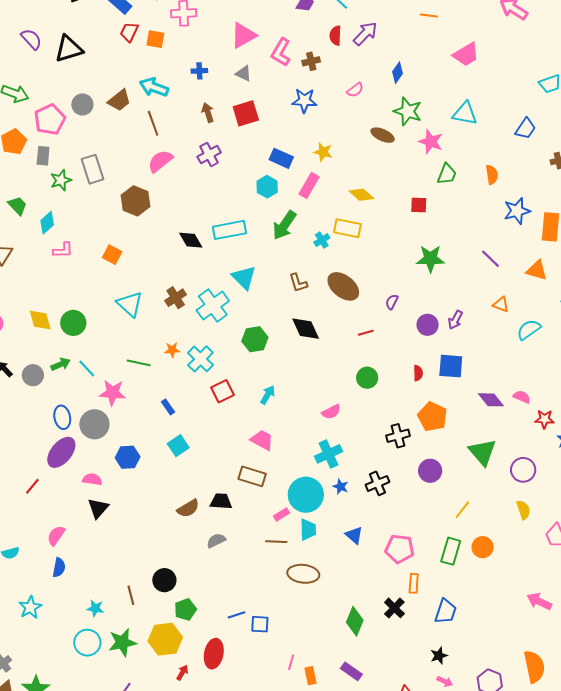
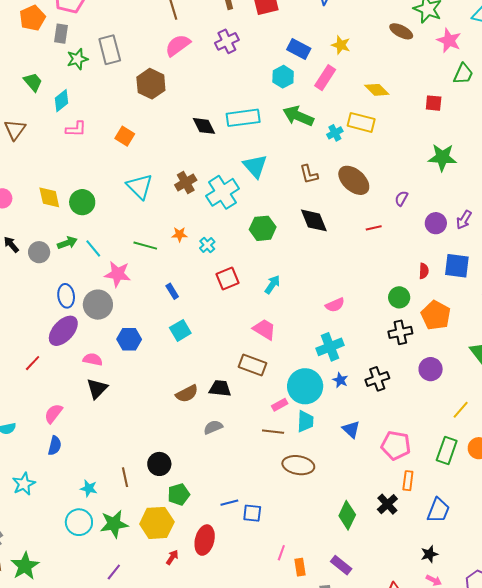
green arrow: (284, 225) -> (298, 116), turned 76
cyan cross: (200, 359) -> (207, 245), size x0.6
green circle: (367, 378) -> (399, 297), moved

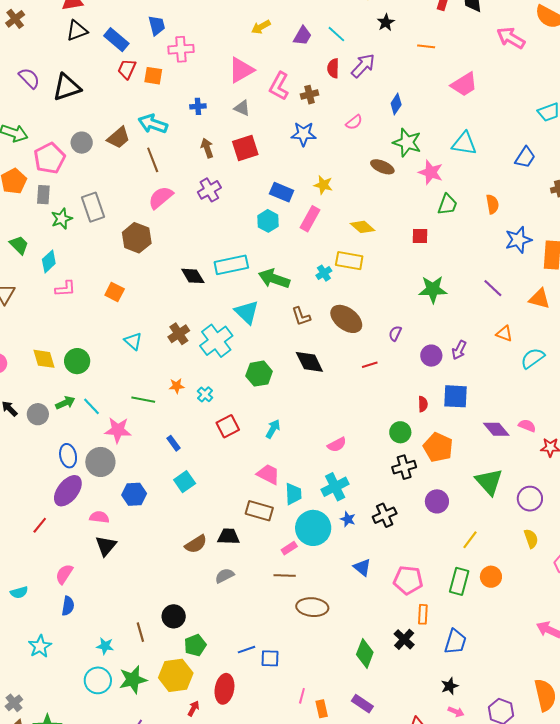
green arrow: (298, 116) -> (274, 279), moved
cyan triangle: (140, 186) -> (133, 341), size x0.7
cyan trapezoid: (305, 421) -> (293, 494), moved

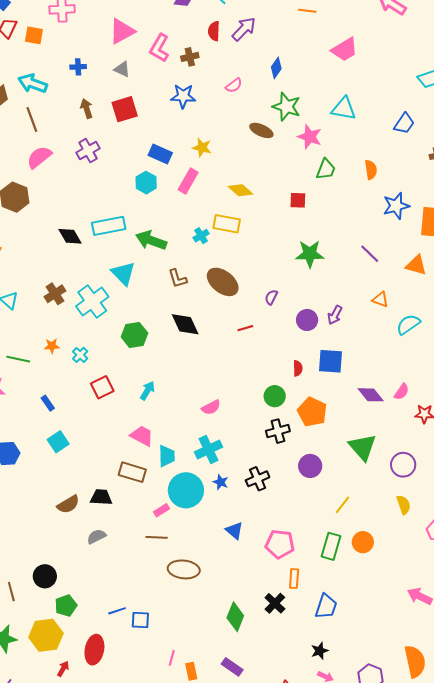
pink semicircle: (527, 426) -> (402, 392), turned 102

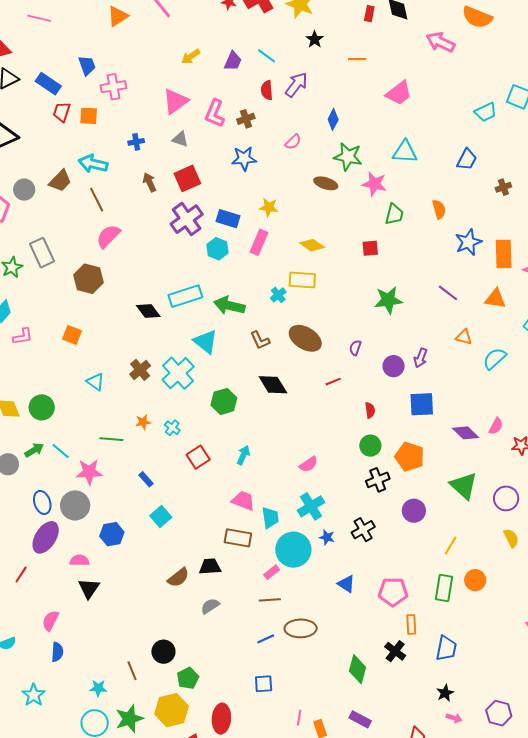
purple cross: (88, 151) -> (187, 219), moved, size x1.4
red semicircle: (298, 368) -> (370, 410), moved
blue line: (117, 611) -> (266, 639), moved

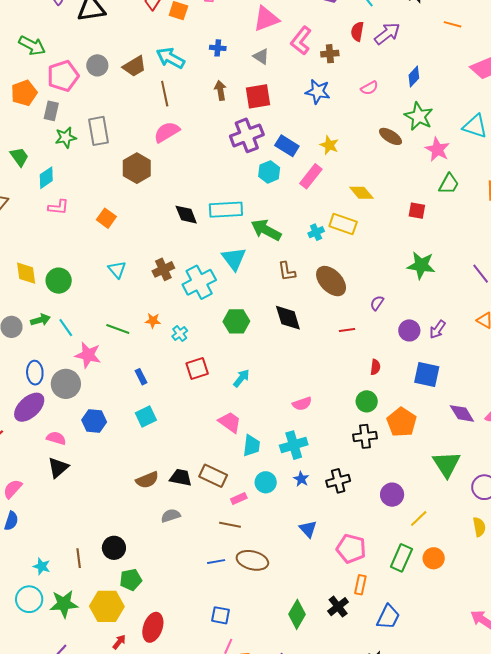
purple circle: (414, 511) -> (392, 495), moved
brown rectangle: (238, 538) -> (213, 476), moved
cyan circle: (293, 550) -> (266, 482), size x0.6
blue square: (264, 684) -> (220, 615), moved

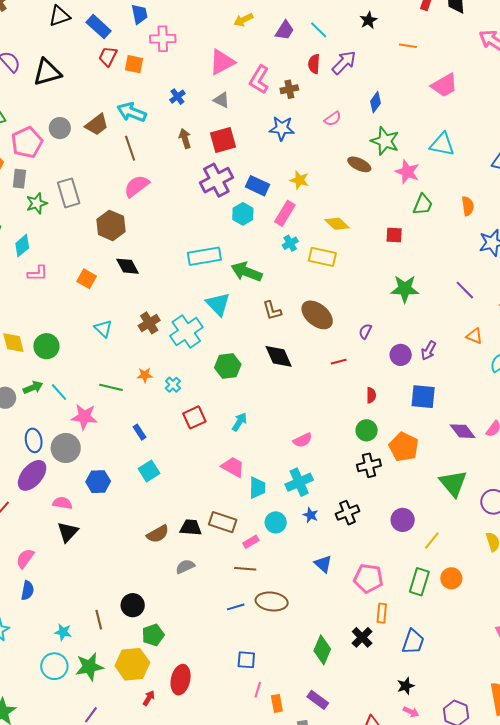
blue cross: (218, 48) -> (177, 97), turned -35
black diamond: (186, 215) -> (127, 266), moved
cyan cross: (316, 232) -> (290, 243), moved

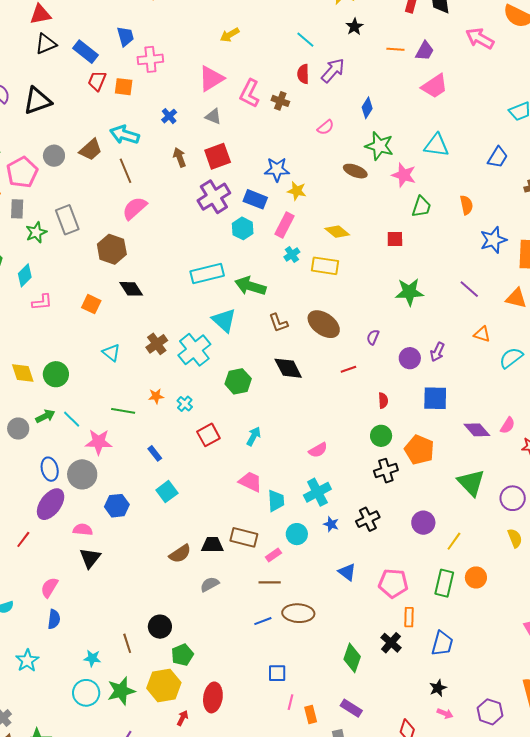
purple trapezoid: (285, 30) -> (425, 51), moved
brown cross: (289, 89) -> (280, 101), turned 36
blue star: (282, 128) -> (277, 169), moved

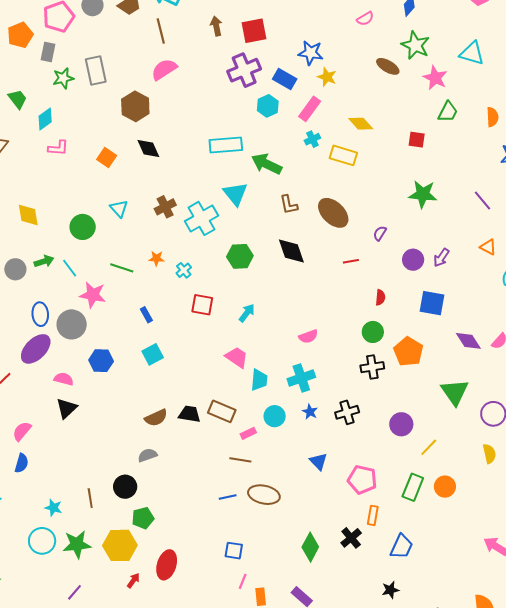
green circle: (56, 374) -> (83, 227), moved
red square: (208, 435) -> (202, 305), turned 30
gray semicircle: (210, 584) -> (147, 455), moved

